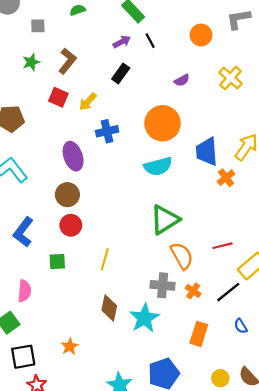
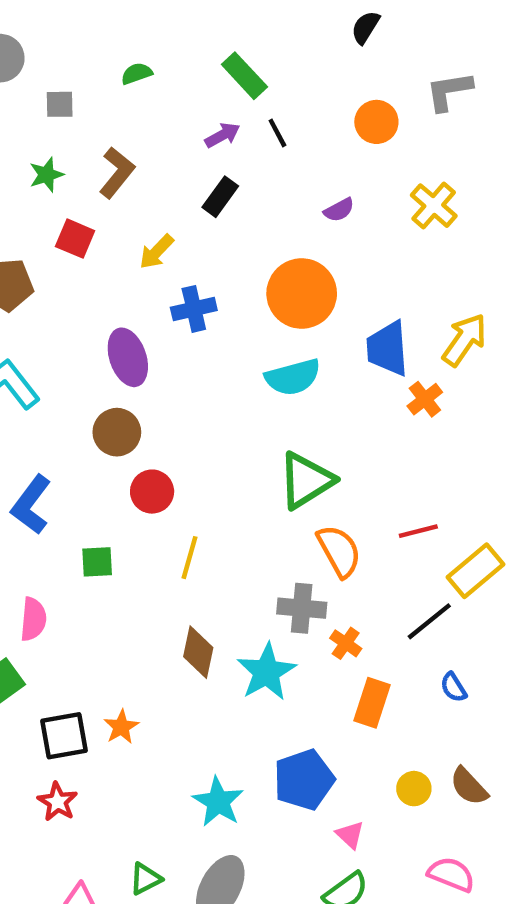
red square: (58, 97) -> (75, 239), moved
red circle: (71, 225) -> (152, 492), moved
orange cross: (193, 291) -> (346, 643), moved
black square: (23, 357) -> (64, 736), moved

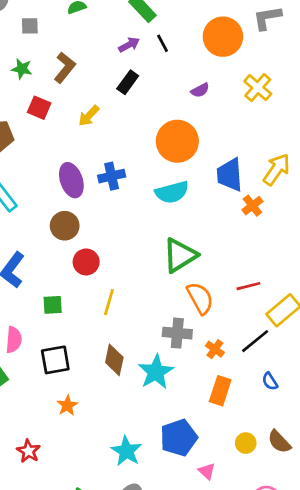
orange circle: (376, 122) -> (223, 37), size x1.5
green star: (46, 175) -> (22, 69), turned 30
blue cross: (194, 309) -> (112, 176), moved
orange cross: (346, 643) -> (215, 349), moved
black square: (64, 736) -> (55, 360), moved

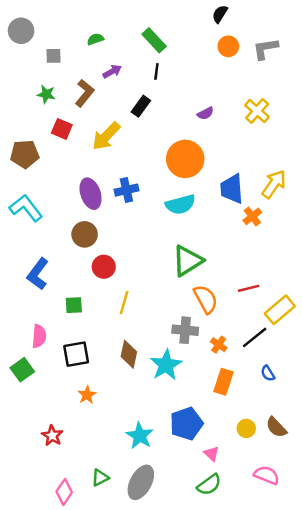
orange circle: (223, 37) -> (228, 46), moved, size x0.6
black line: (163, 43) -> (156, 71), moved, turned 35
purple arrow: (129, 45) -> (112, 71), moved
yellow arrow: (89, 116) -> (106, 136), size x1.5

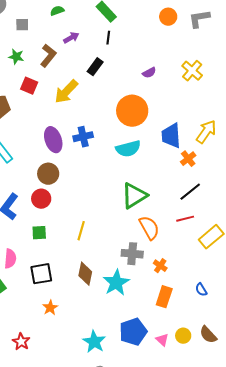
red circle: (104, 267) -> (41, 199), moved
black line: (255, 337) -> (190, 192), moved
pink triangle: (212, 454) -> (162, 340), moved

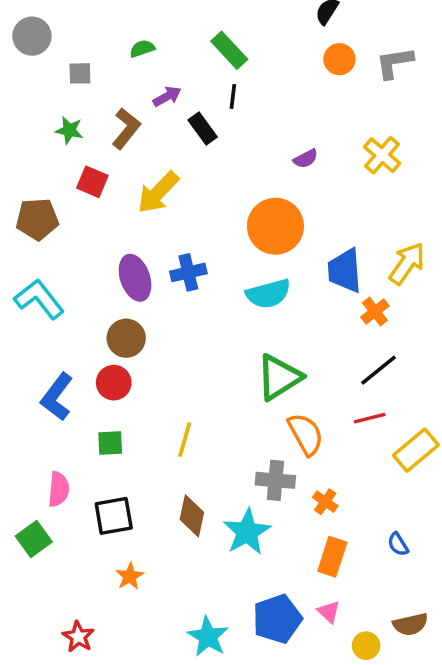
black rectangle: (95, 67) -> (203, 128), moved, turned -72
brown semicircle: (208, 335) -> (410, 624), turned -60
yellow circle: (183, 336) -> (366, 646), moved
pink triangle: (162, 340) -> (329, 612), moved

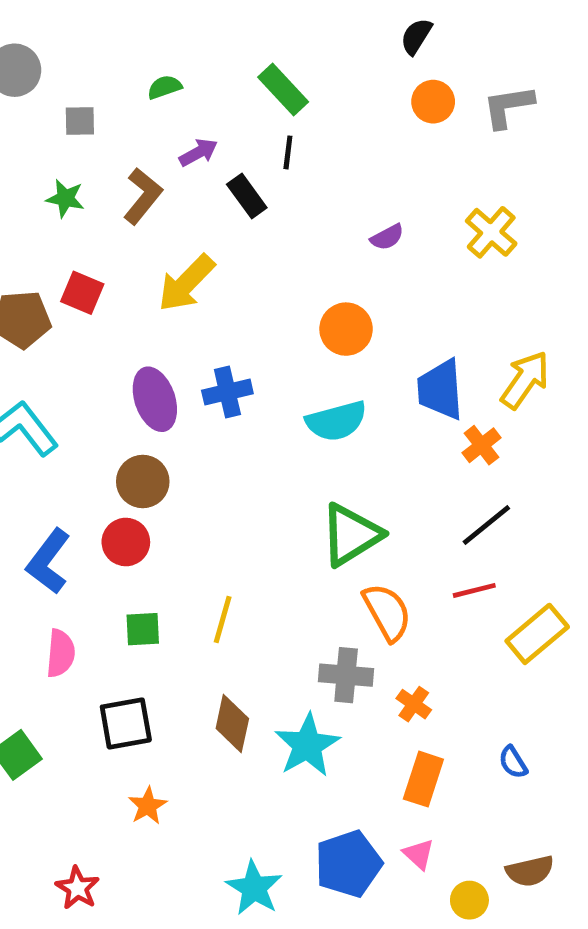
red square: (92, 182) -> (82, 293), moved
orange circle: (275, 226) -> (346, 329), size x0.7
green square: (110, 443) -> (143, 629), moved
pink semicircle: (59, 489) -> (61, 653), moved

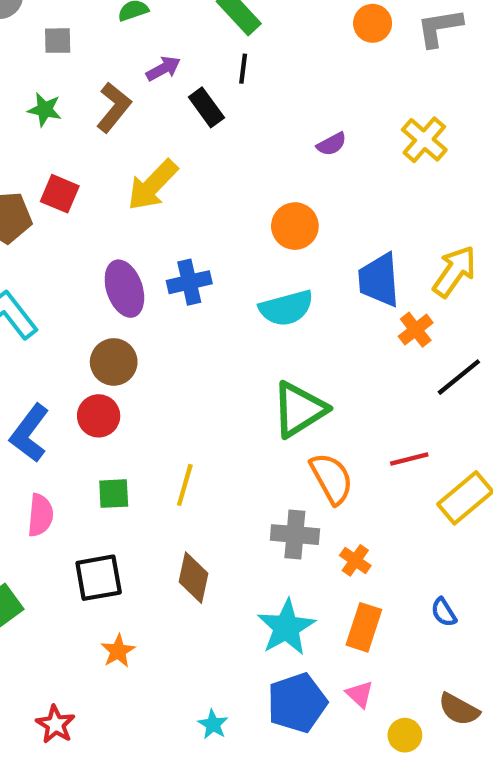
black line: (486, 525) -> (459, 377), moved
cyan star: (307, 745) -> (286, 627), moved
brown semicircle: (530, 871) -> (459, 709), turned 42
cyan star: (254, 888) -> (213, 724), size x0.6

